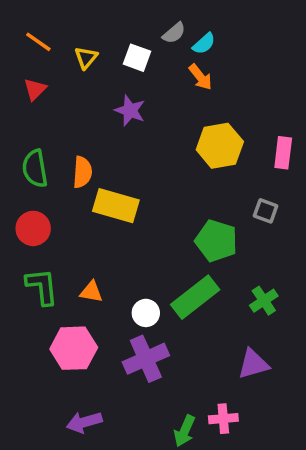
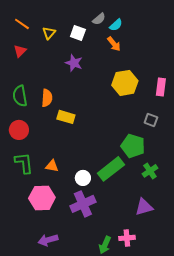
yellow rectangle: (116, 206) -> (66, 117), size x0.7
green pentagon: (216, 241) -> (133, 146), moved

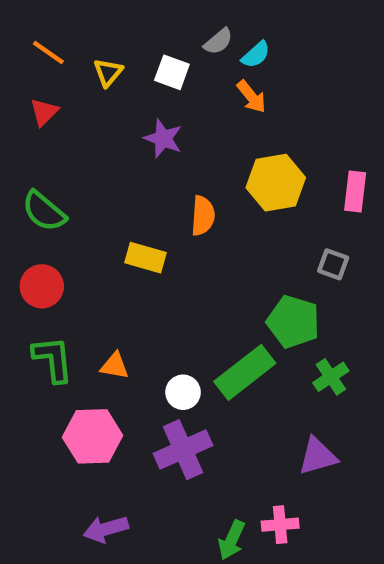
green semicircle: (20, 96) -> (44, 211), turned -40
orange semicircle: (47, 98) -> (203, 216), moved

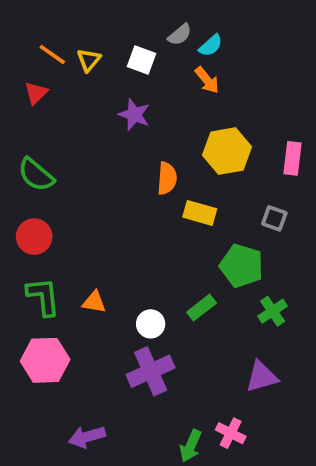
orange line: (48, 52) -> (52, 55), moved
yellow rectangle: (146, 258) -> (200, 213), moved
green rectangle: (245, 372) -> (202, 308), size x0.6
pink hexagon: (93, 436) -> (45, 360), moved
pink cross: (280, 525) -> (231, 433), turned 32

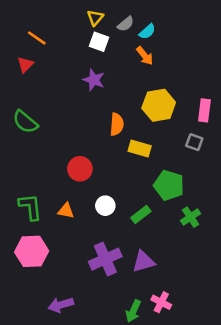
yellow triangle: (89, 60) -> (95, 18), moved
gray square: (274, 218) -> (194, 142), moved
red circle: (34, 237) -> (80, 169), moved
white circle: (151, 324) -> (105, 206), moved
purple triangle: (262, 377) -> (143, 262), moved

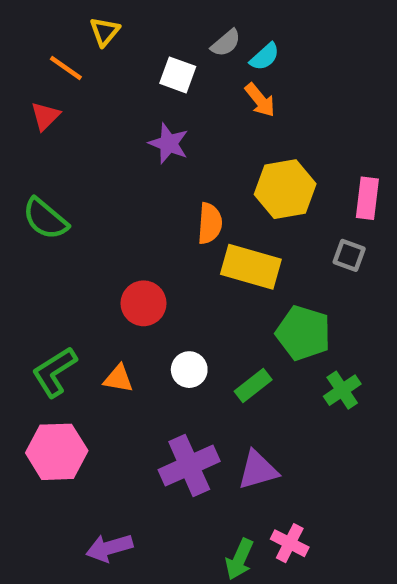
yellow triangle: (95, 18) -> (105, 32), moved
yellow rectangle: (140, 148) -> (251, 267), size x1.4
green L-shape: (30, 207) -> (54, 372), turned -116

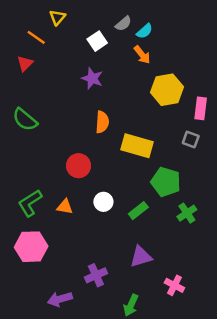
white square: (178, 75) -> (97, 41), turned 36
yellow hexagon: (285, 189) -> (167, 90), moved
orange semicircle: (210, 223) -> (102, 122), moved
purple cross: (189, 466) -> (96, 275), moved, size x0.7
pink cross: (290, 543) -> (174, 285), moved

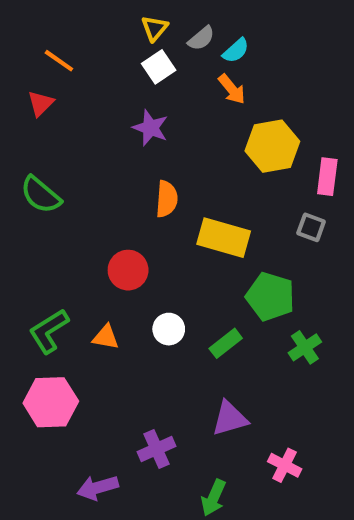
yellow triangle: (57, 17) -> (154, 28), moved

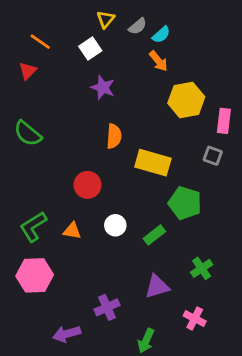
white square: (159, 67) -> (90, 49), moved
green cross: (305, 347) -> (202, 268), moved

